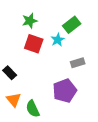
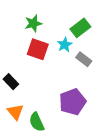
gray rectangle: (78, 63) -> (84, 59), moved, turned 56

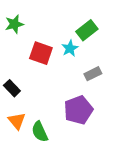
green star: (33, 23) -> (14, 24), moved
gray rectangle: (84, 59) -> (93, 74), moved, turned -64

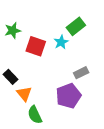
green star: (14, 24) -> (13, 31), moved
gray rectangle: (93, 74) -> (81, 73), moved
orange triangle: (17, 121) -> (24, 94), moved

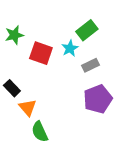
gray rectangle: (81, 73) -> (90, 65), moved
purple pentagon: (68, 96) -> (98, 99), moved

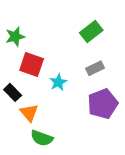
cyan star: (70, 48) -> (58, 82), moved
red square: (41, 53) -> (32, 64), moved
green semicircle: (40, 132) -> (42, 138), turned -45

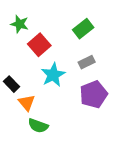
green star: (15, 37) -> (20, 24), moved, turned 30
red square: (32, 64) -> (39, 45), moved, turned 30
cyan star: (58, 82) -> (53, 75), size x1.5

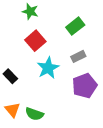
green star: (20, 24) -> (30, 11), moved
orange triangle: (27, 103) -> (12, 110), moved

